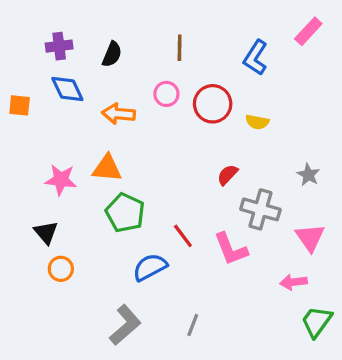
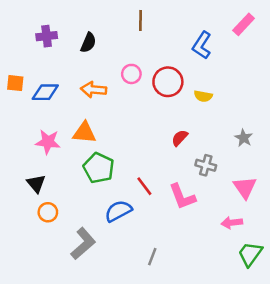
brown line: (180, 48) -> (141, 20), moved
blue diamond: (67, 89) -> (45, 92), moved, turned -64
gray cross: (260, 209) -> (206, 165), size x0.7
gray L-shape: (125, 325) -> (83, 244), moved

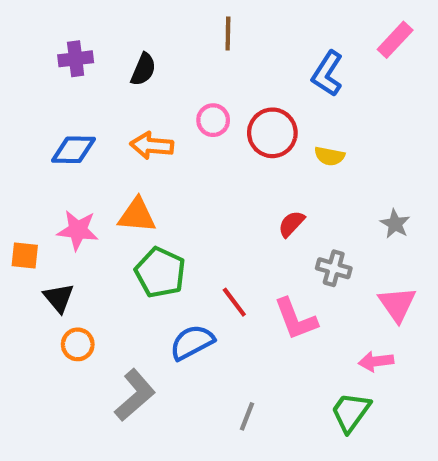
orange square: (15, 83) -> (25, 256), moved
green trapezoid: (250, 254) -> (351, 412), moved

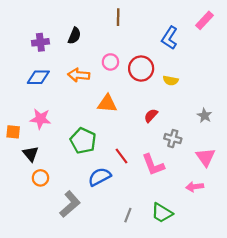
purple cross: (76, 59) -> (40, 42), moved
orange triangle: (137, 215) -> (107, 104), moved
green trapezoid: (351, 412) -> (162, 213), moved, turned -95

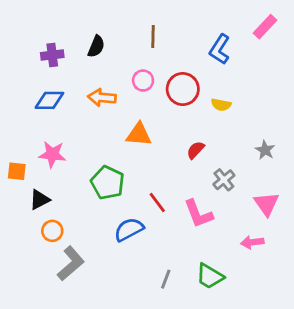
brown line: (118, 17) -> (153, 37), moved
gray cross: (173, 139) -> (224, 180), turned 35
black triangle: (31, 154) -> (40, 200), turned 42
gray L-shape: (70, 204) -> (71, 263), moved

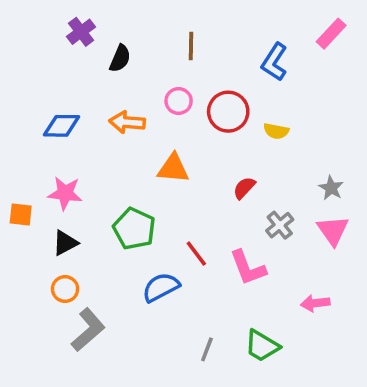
purple cross: (52, 55) -> (81, 32), moved, turned -30
black triangle: (40, 200) -> (65, 243), moved
pink triangle: (266, 204) -> (333, 230), moved

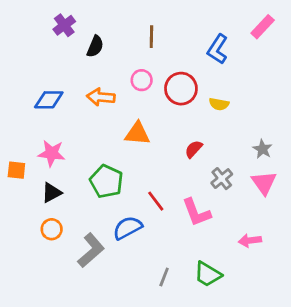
gray L-shape: (88, 330) -> (91, 250), moved

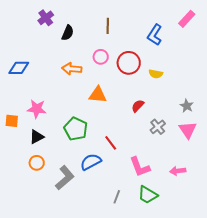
blue diamond: (49, 100) -> (19, 68), moved
pink L-shape: (196, 212) -> (140, 167), moved

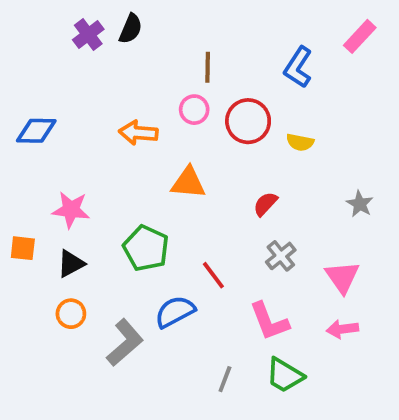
brown line: (108, 26) -> (208, 67), moved
black semicircle: (68, 33) -> (131, 29), moved
orange square: (12, 121) -> (23, 248), moved
gray cross: (158, 127) -> (281, 256), moved
pink triangle: (188, 130) -> (342, 277), moved

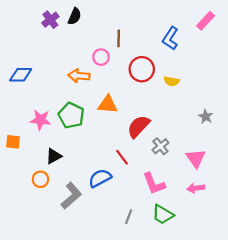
pink circle: (194, 110) -> (101, 57), moved
red semicircle: (265, 204) -> (138, 126), moved, size x1.6
green pentagon: (146, 248) -> (71, 115), moved
black triangle: (71, 264) -> (54, 156), moved

